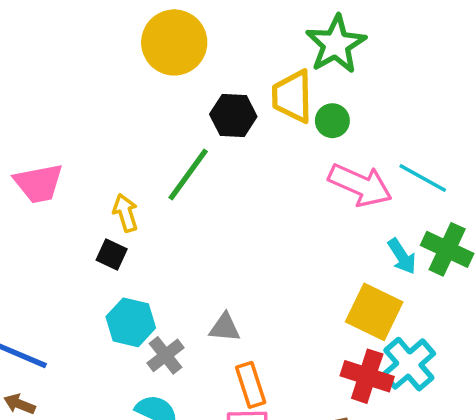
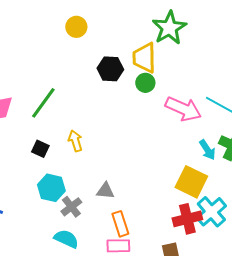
yellow circle: (174, 42) -> (76, 27), size x0.6
green circle: (332, 121) -> (145, 83), moved
green line: (188, 175) -> (43, 103), moved
yellow arrow: (126, 213) -> (75, 141), moved
red cross: (367, 376) -> (187, 219), turned -32

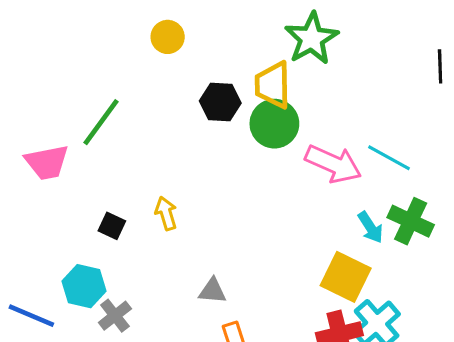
green circle: (145, 83) -> (274, 124), size x1.6
green line: (43, 103) -> (101, 122), moved
cyan hexagon: (51, 188) -> (84, 286), moved
gray cross: (71, 207) -> (115, 316), moved

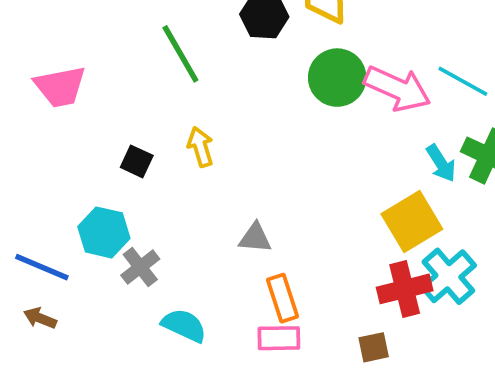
green line: (101, 122) -> (180, 54), moved, turned -66
green circle: (274, 124) -> (337, 78), moved
yellow square: (346, 277) -> (412, 222), turned 33

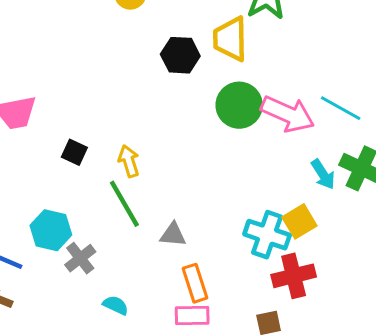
green line: (180, 54) -> (124, 204), moved
black square: (137, 161) -> (74, 152), moved
yellow square: (412, 222) -> (299, 221), size x0.7
cyan cross: (448, 276) -> (267, 235), moved, turned -30
cyan semicircle: (184, 325) -> (116, 305), size x0.7

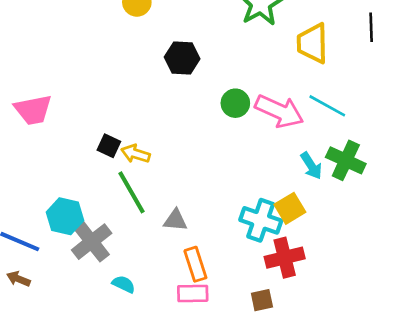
yellow trapezoid: (230, 39) -> (313, 43), moved
green circle: (239, 105) -> (235, 103), size x0.7
black square: (74, 152) -> (109, 146), moved
yellow arrow: (129, 161) -> (136, 154), turned -56
gray cross: (80, 258) -> (92, 242), size x1.4

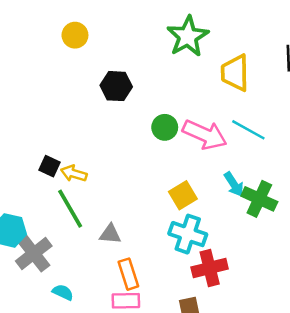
green cross: (346, 160) -> (259, 199), moved
yellow square: (290, 208) -> (183, 195), moved

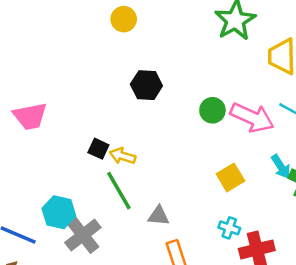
black hexagon: (116, 86) -> (146, 85), moved
cyan cross: (188, 234) -> (229, 228), moved, size x0.6

